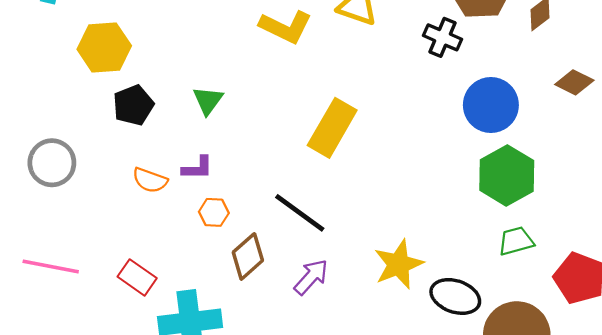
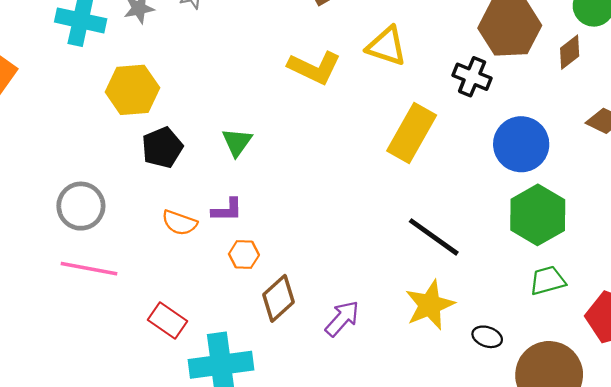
yellow rectangle: (332, 128) -> (412, 133), moved
black line: (300, 213) -> (434, 237), moved
pink line: (51, 266) -> (89, 269), moved
black ellipse: (455, 296) -> (487, 337), size x0.6

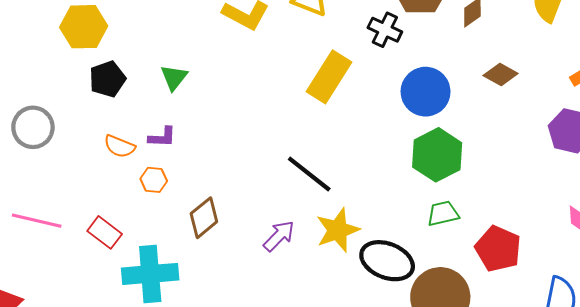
black line: (434, 237) -> (309, 174), moved
orange hexagon: (244, 254) -> (154, 180), moved
pink line: (89, 269) -> (37, 221), moved
purple arrow: (342, 318) -> (279, 236), moved
black ellipse: (487, 337) -> (387, 261), size x2.0

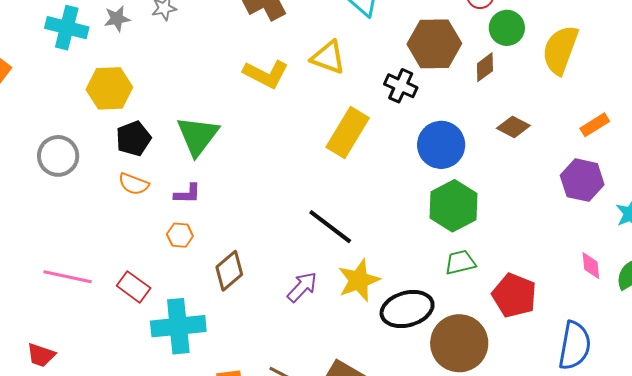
green triangle: (174, 77) -> (198, 136), size x1.6
gray circle: (33, 127) -> (58, 156), moved
orange semicircle: (120, 146) -> (134, 184), moved
black ellipse: (387, 261) -> (407, 309), turned -36

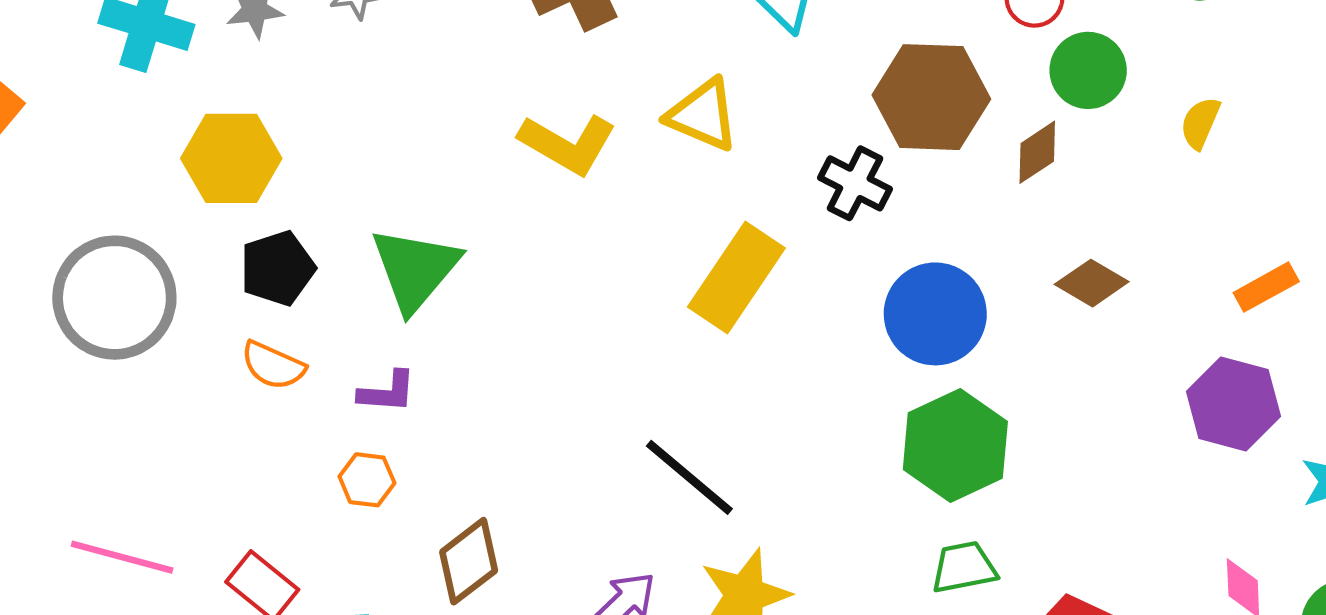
yellow semicircle: (560, 50) -> (1200, 123), size x0.5
gray circle: (58, 156) -> (114, 298), size x1.4

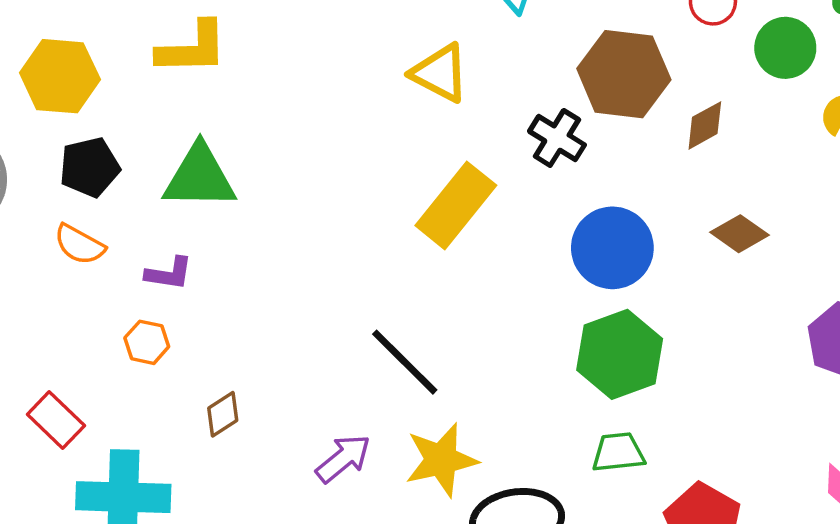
green circle: (1088, 70) -> (785, 48), moved
yellow L-shape: (568, 144) -> (192, 48), moved, turned -36
green triangle: (415, 269) -> (200, 177), turned 46
brown diamond: (469, 561) -> (223, 414), size x0.7

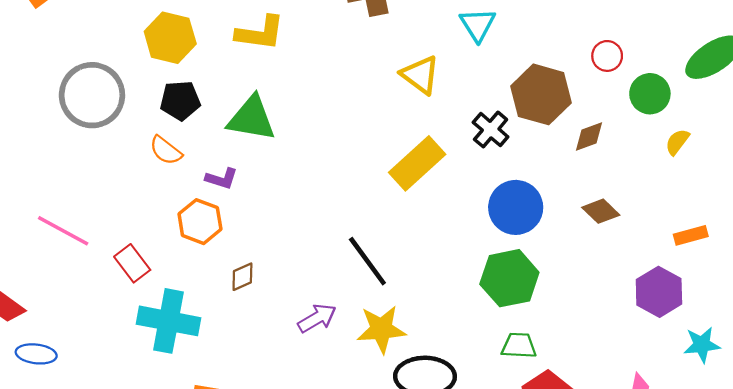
orange hexagon: (147, 342) -> (200, 222), size x1.5
green trapezoid: (618, 452) -> (519, 346), moved

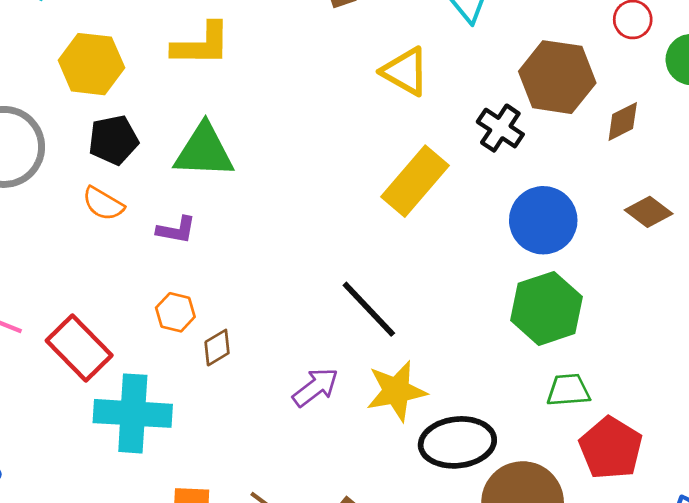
orange hexagon: (200, 222) -> (175, 312), moved, size x0.7
red rectangle: (132, 263) -> (79, 348), size x1.4

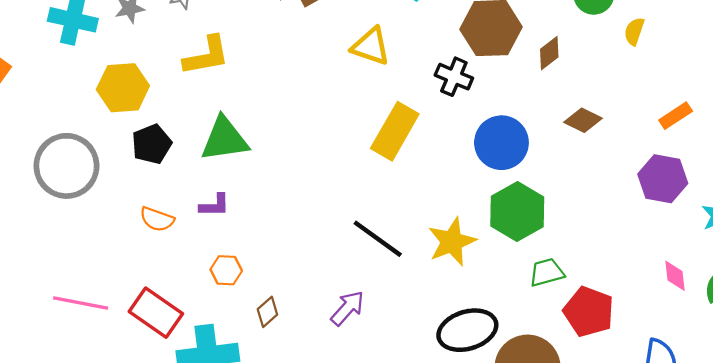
orange semicircle: (103, 204) -> (157, 219), moved
brown diamond: (217, 348) -> (267, 312), moved
yellow star: (396, 391) -> (452, 242), moved

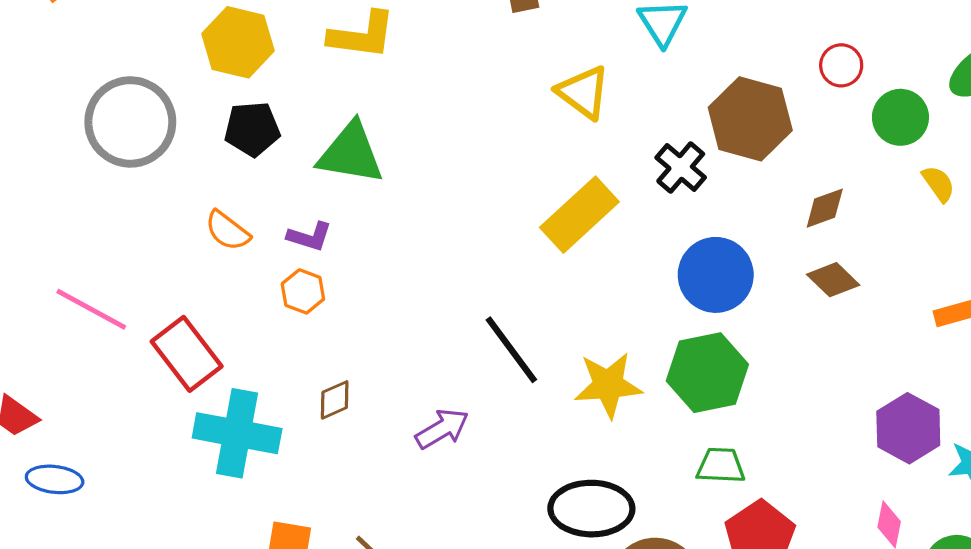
yellow semicircle: (634, 31) -> (938, 184), turned 108
brown diamond: (549, 53) -> (825, 208), moved
purple hexagon: (663, 179) -> (908, 428), moved
orange hexagon: (226, 270) -> (303, 291), moved

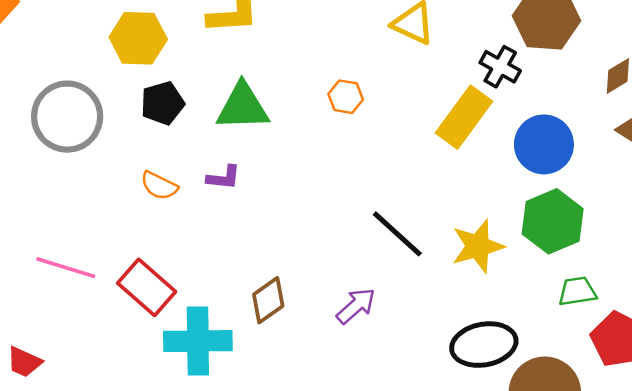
yellow rectangle: (579, 215) -> (464, 117), moved
orange hexagon: (303, 291) -> (346, 97), moved
brown diamond: (335, 400) -> (268, 300), size x1.4

